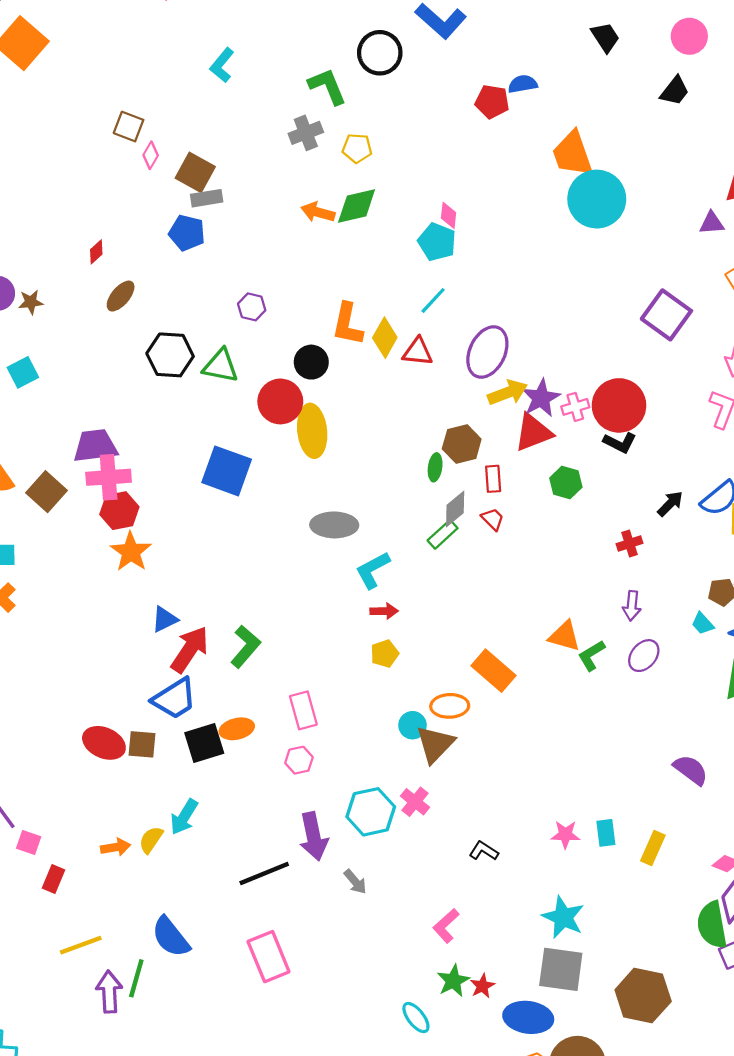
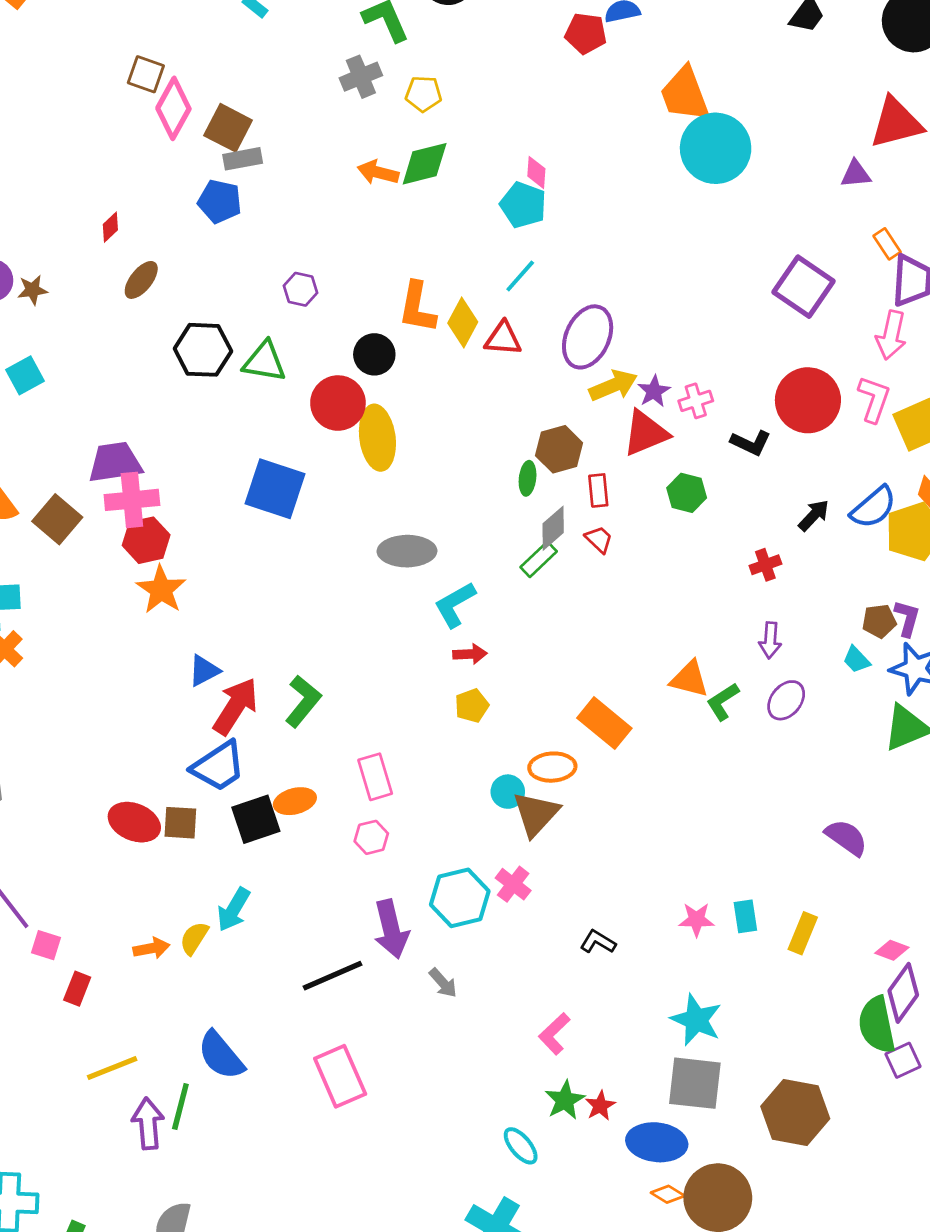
pink diamond: (151, 155) -> (173, 108), size x1.8
purple star: (541, 398) -> (654, 391), size x0.7
red circle: (619, 405) -> (808, 400), moved

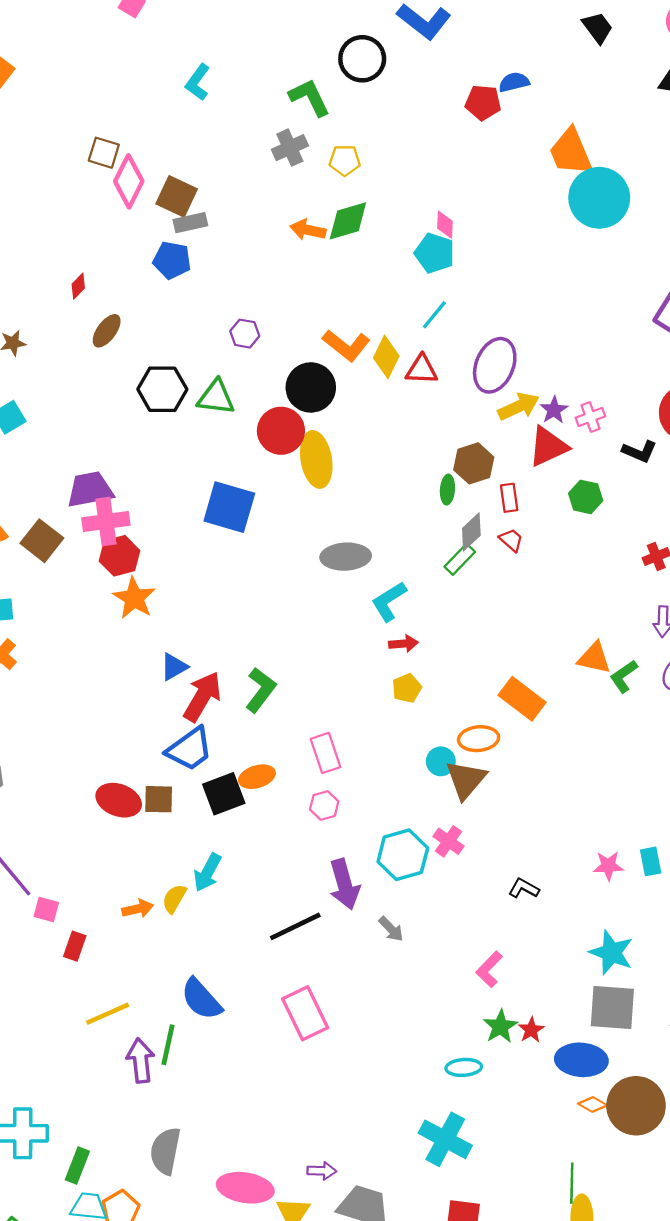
orange L-shape: (417, 307) -> (346, 345), turned -60
black circle: (374, 354) -> (311, 387), size x1.4
cyan ellipse: (521, 1146) -> (464, 1067), turned -52

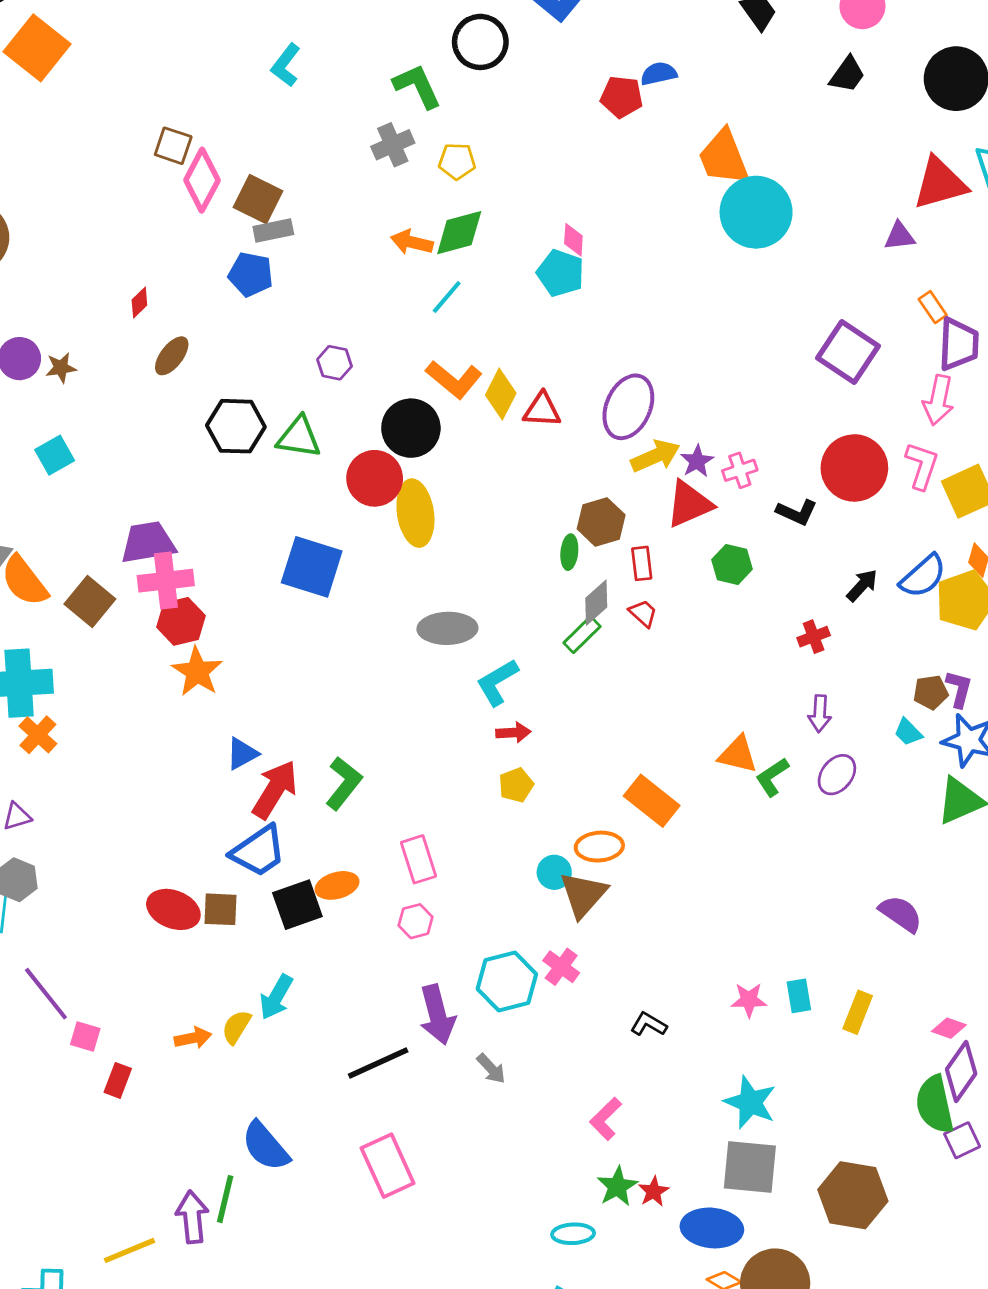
cyan line: (434, 315) -> (447, 297), moved
yellow line: (108, 1014) -> (129, 1250), moved

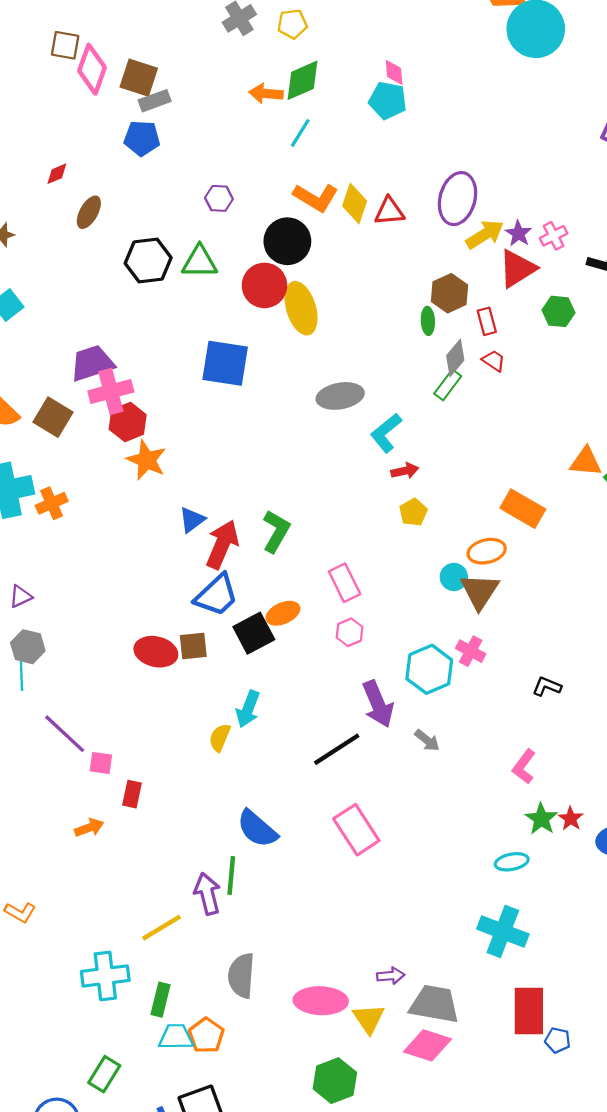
red diamond: (139, 302) -> (57, 174), turned 30
orange cross: (38, 735) -> (52, 503), moved, turned 32
orange arrow: (193, 1038) -> (89, 828), moved

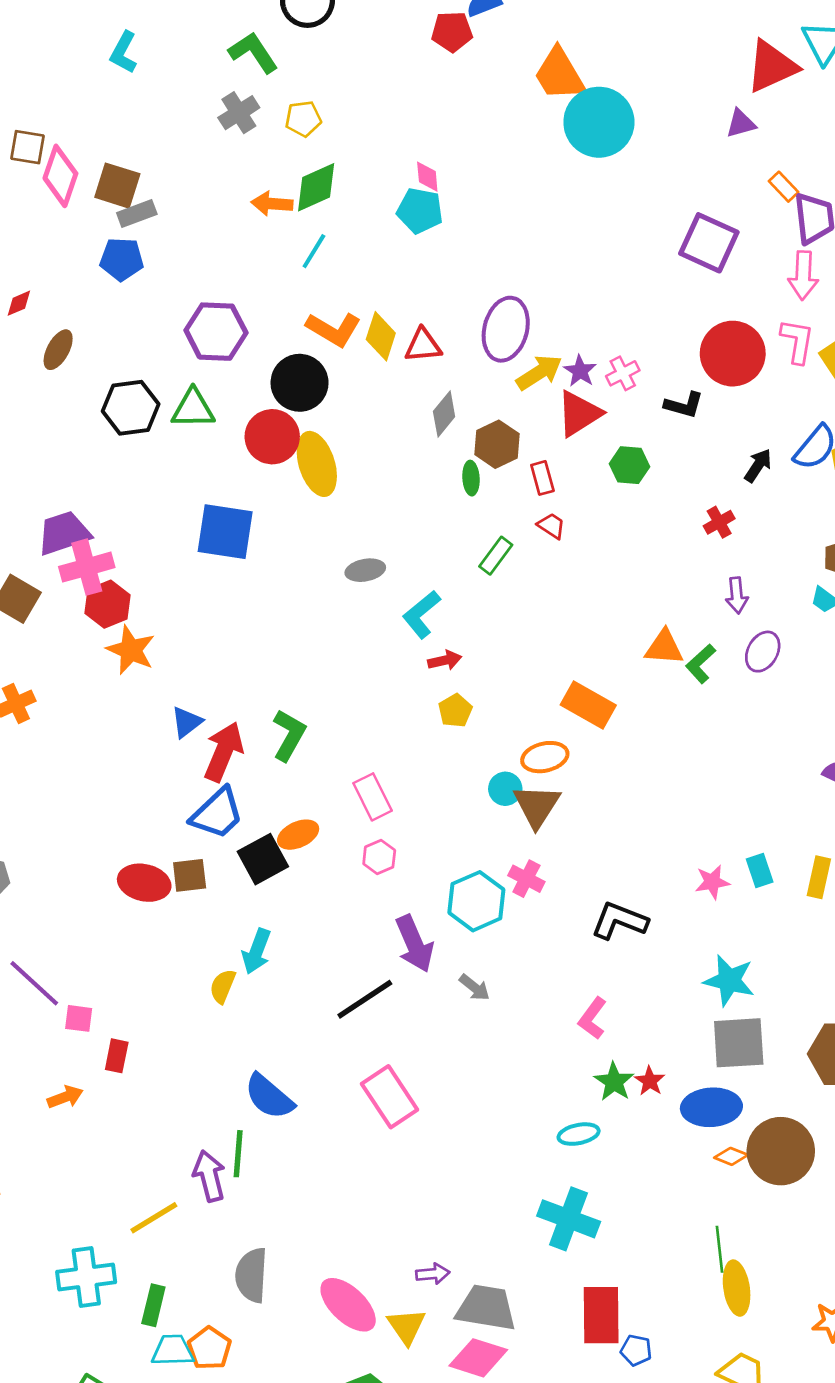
purple hexagon: (219, 198) -> (216, 332), size x1.8
gray diamond: (455, 358) -> (444, 414), moved
gray ellipse: (340, 396) -> (365, 570), size x0.7
black L-shape: (547, 686) -> (619, 921), size x1.6
pink ellipse: (321, 1001) -> (348, 1305), turned 42

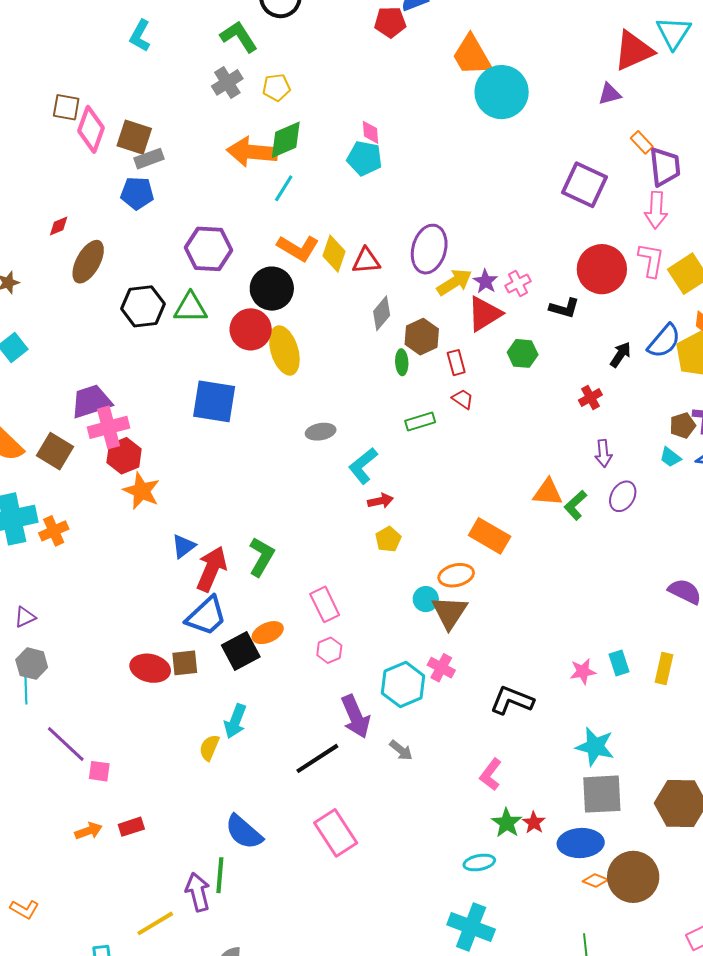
orange arrow: (272, 204) -> (252, 152), size x1.6
brown ellipse: (58, 350) -> (88, 262), size x1.4
green rectangle: (496, 556) -> (420, 421), turned 36
red rectangle: (117, 1056) -> (131, 827), moved, turned 60

